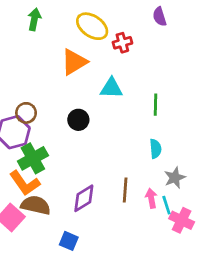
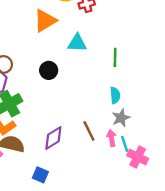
gray star: (175, 178) -> (121, 118), moved
brown line: (125, 190) -> (89, 131), turned -30

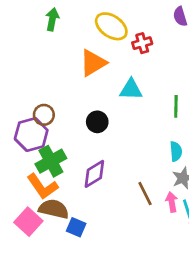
purple diamond: (53, 138) -> (94, 174), moved
blue square: (40, 175) -> (76, 227), moved

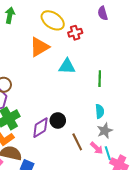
black circle: (97, 122) -> (58, 120), moved
pink arrow: (172, 202) -> (97, 148), turned 144

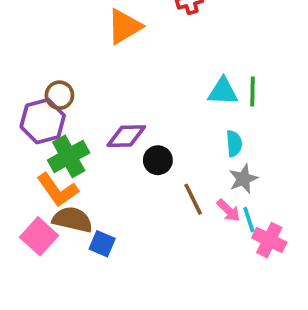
cyan triangle: (67, 66) -> (223, 91), moved
green line: (100, 79) -> (253, 91), moved
purple diamond: (40, 128) -> (126, 136), moved, turned 30

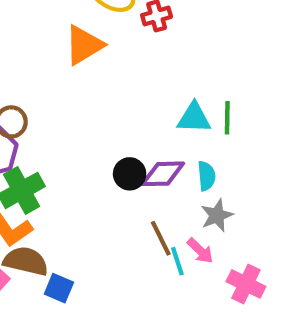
purple diamond: (126, 136) -> (163, 174), moved
black circle: (158, 160) -> (130, 174), moved
cyan line: (249, 220) -> (177, 261), moved

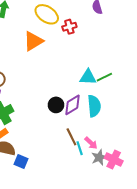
green line: (227, 118) -> (104, 77), turned 63
purple diamond: (163, 174) -> (72, 105), turned -30
cyan semicircle: (206, 176) -> (94, 106), size x1.5
gray star: (217, 215) -> (99, 157), moved

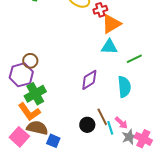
orange triangle: (33, 41) -> (111, 24), moved
cyan triangle: (88, 77) -> (109, 47), moved
black circle: (56, 105) -> (87, 125), moved
purple diamond: (72, 105) -> (89, 80), moved

